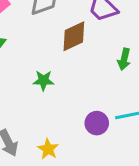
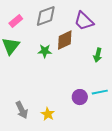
green star: (43, 80) -> (45, 51), moved

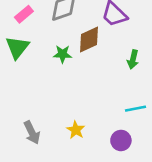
purple circle: (80, 97) -> (121, 140), moved
yellow star: (48, 114) -> (76, 130), moved

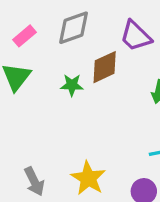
yellow star: (76, 130) -> (88, 178), size x1.5

